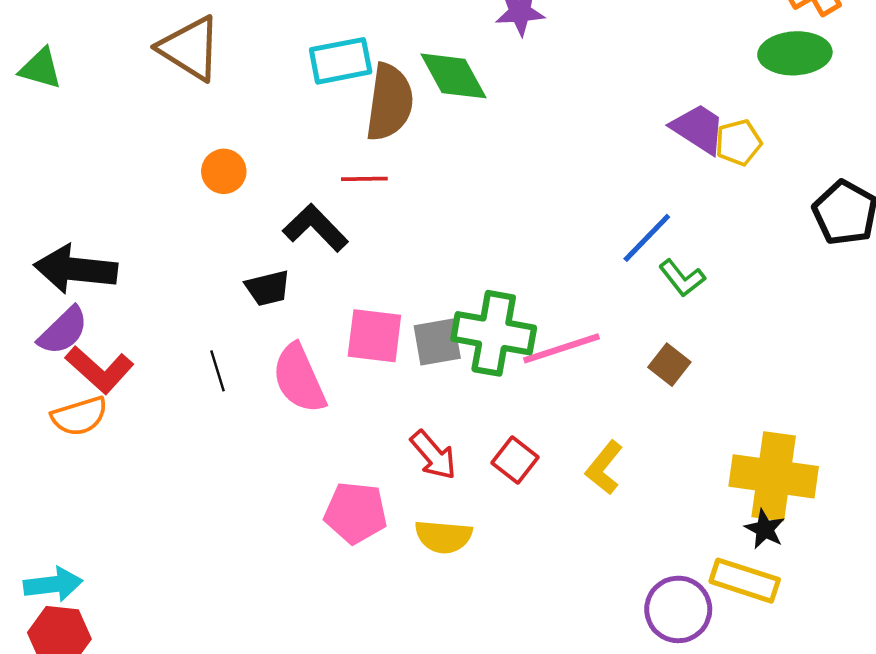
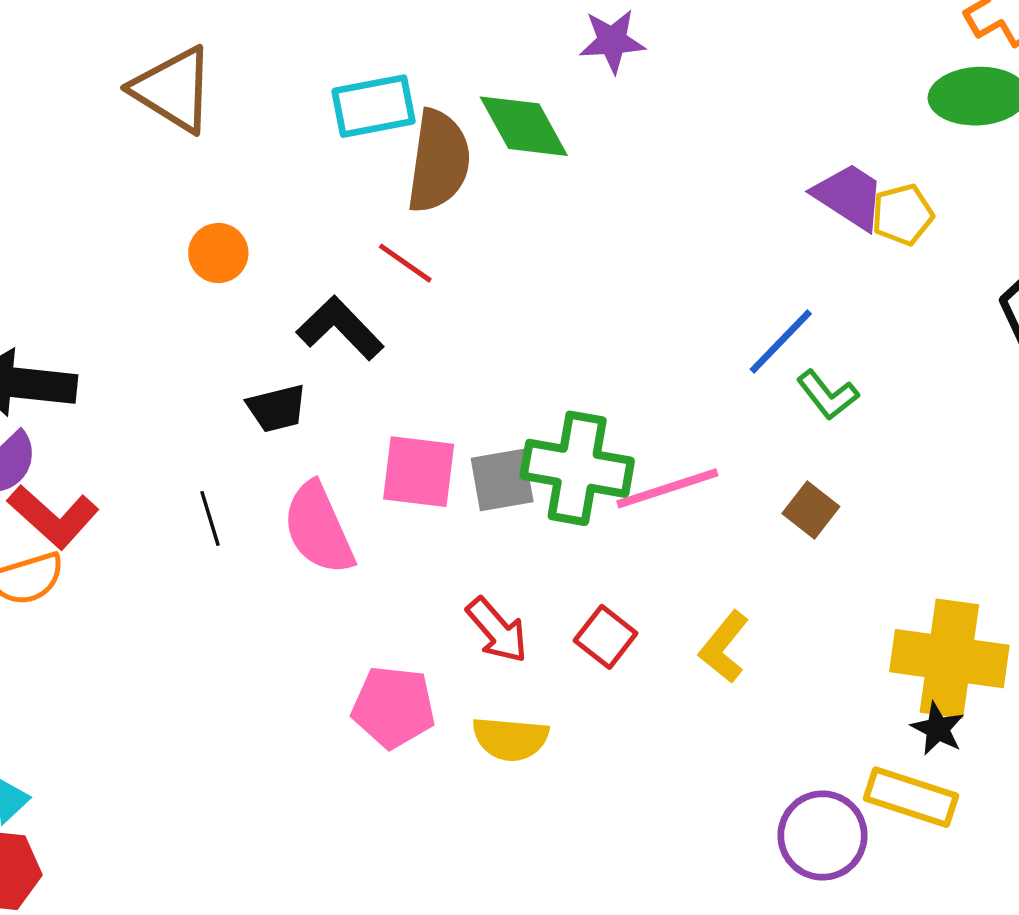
red line: (364, 179) -> (405, 263), turned 36

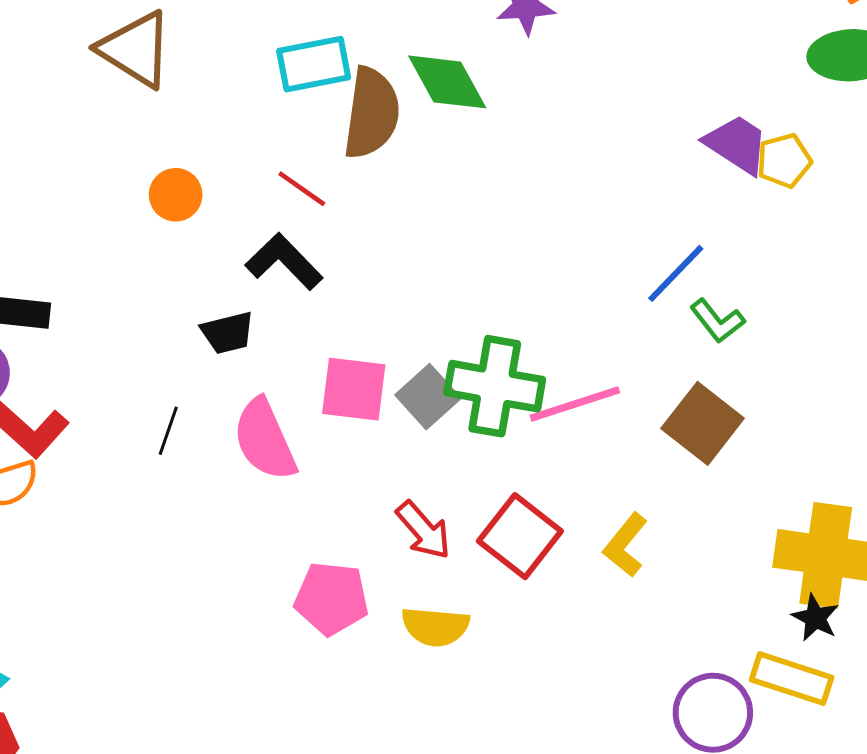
red line: (405, 263) -> (302, 189), moved
gray square: (502, 480) -> (428, 397), turned -32
brown square: (811, 510) -> (703, 423), size x1.6
black line: (210, 518) -> (168, 431), turned 36
red square: (606, 637) -> (520, 536), size x1.5

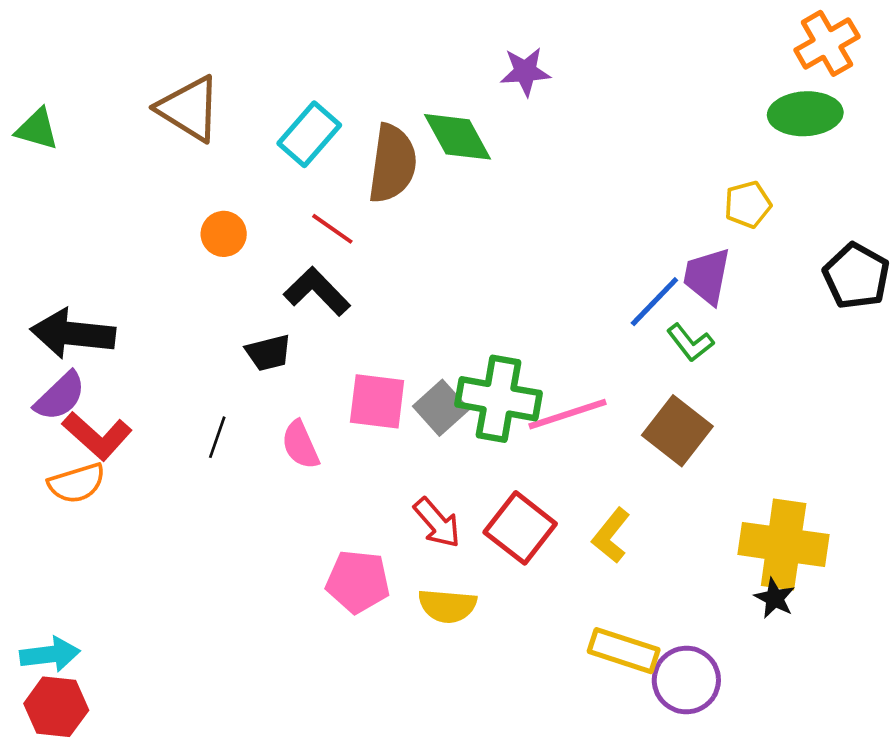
cyan rectangle: (314, 64) -> (309, 134), moved, turned -38
purple trapezoid: (737, 144) -> (707, 276), moved, turned -112
pink semicircle: (265, 440) -> (300, 445), size x0.7
yellow rectangle: (792, 679) -> (624, 651), moved

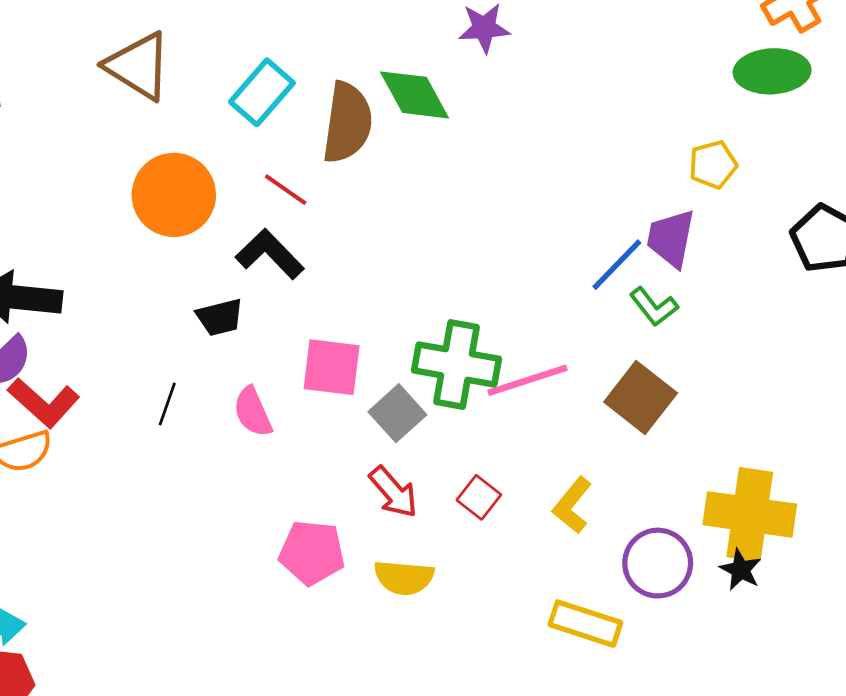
orange circle: (224, 234) -> (174, 195), size x1.8
gray square: (441, 408) -> (397, 413), moved
red square: (520, 528) -> (479, 497), size x0.6
purple circle: (686, 680) -> (658, 563), moved

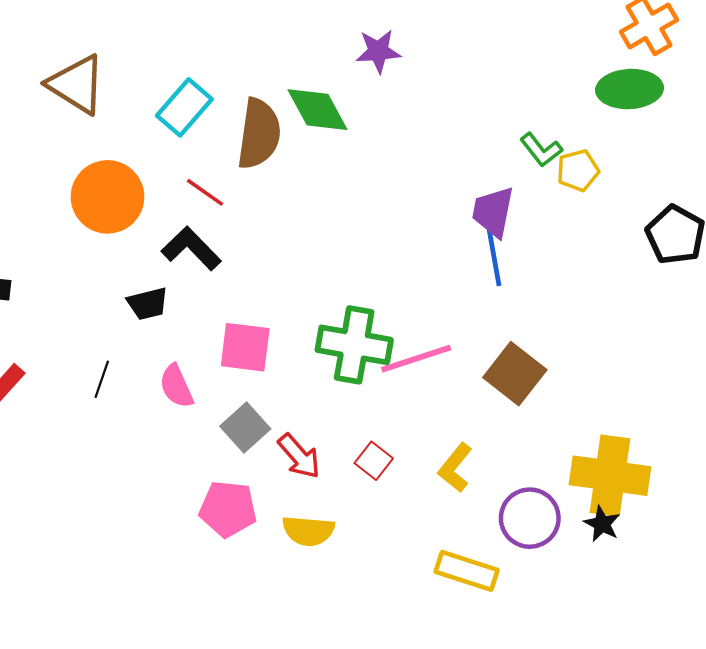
purple trapezoid: (671, 238) -> (493, 212), moved
blue line: (617, 265) -> (494, 258), turned -54
green L-shape: (654, 307) -> (541, 150), moved
gray square: (397, 413) -> (245, 427), moved

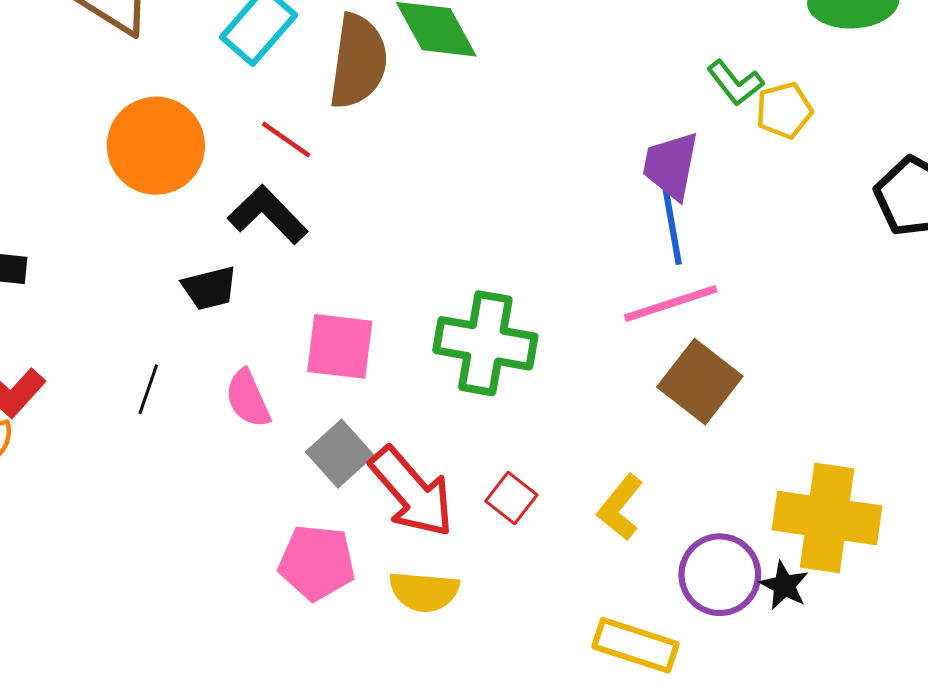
pink line: (416, 359) -> (671, 303), moved
red arrow: (299, 456) -> (412, 492), size x1.5
black star: (602, 524) -> (784, 585), moved

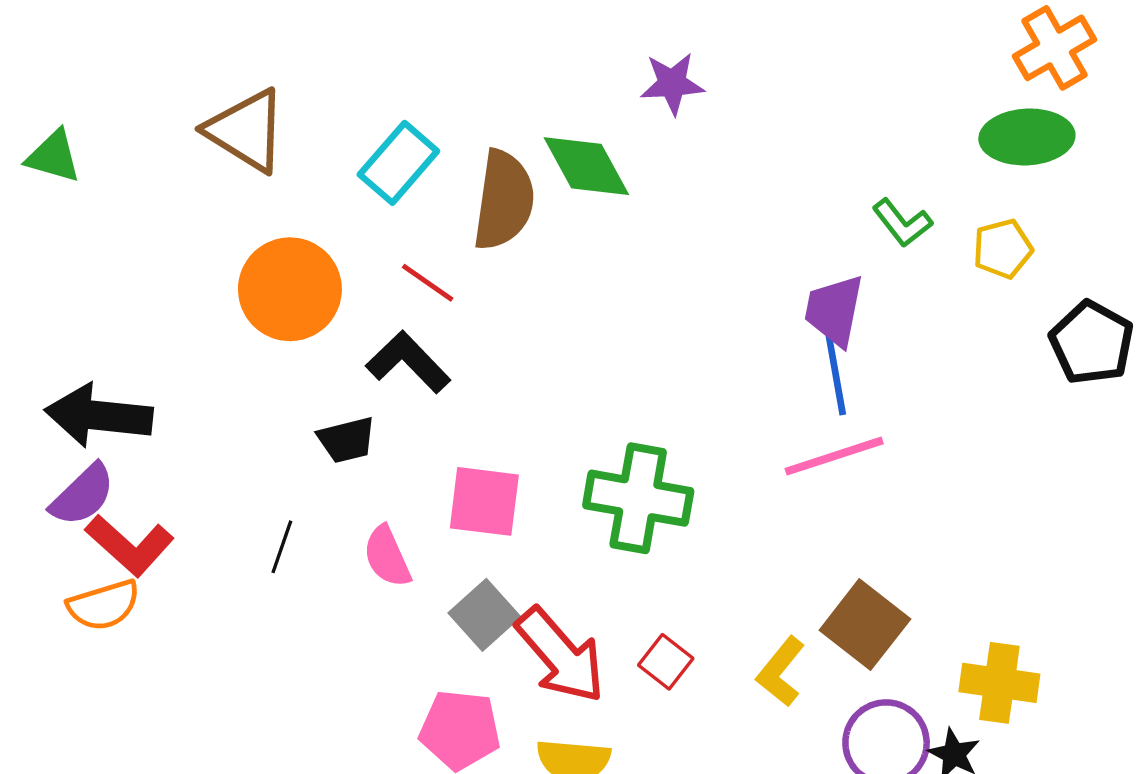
yellow pentagon: (784, 110) -> (1003, 249), moved
brown square: (700, 382) -> (865, 625), moved
yellow cross: (827, 518) -> (999, 683), size x0.7

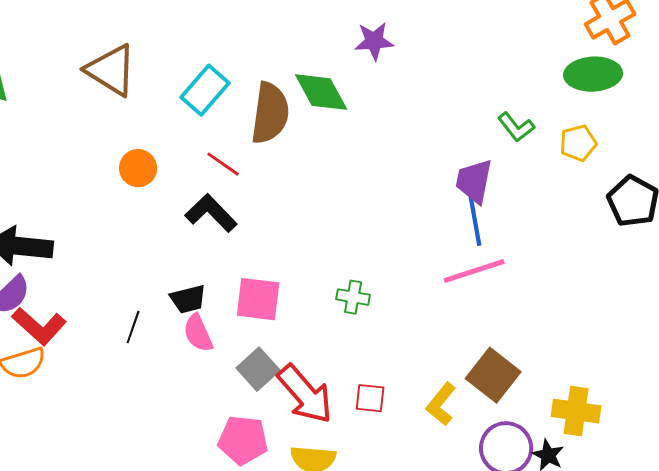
orange circle: (290, 289) -> (138, 168), size x0.6
black trapezoid: (347, 440) -> (188, 299), moved
green cross: (638, 498) -> (353, 297), size x0.5
red square: (666, 662) -> (370, 398), turned -32

